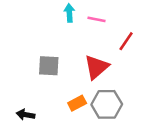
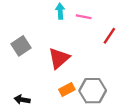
gray square: (49, 66) -> (21, 46), moved, turned -36
red triangle: (96, 67) -> (59, 58), moved

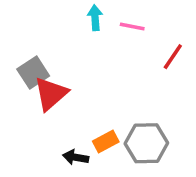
red triangle: (59, 58) -> (51, 94), moved
black arrow: (22, 100) -> (76, 157), moved

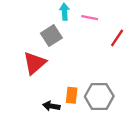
gray square: (33, 72) -> (51, 36), moved
orange rectangle: (106, 141) -> (72, 95), turned -56

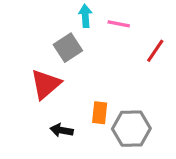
orange rectangle: (72, 95) -> (100, 113), moved
black arrow: (51, 106) -> (62, 130), moved

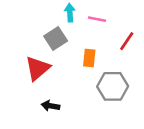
orange rectangle: (100, 113) -> (89, 58), moved
gray hexagon: (131, 129) -> (113, 86), moved

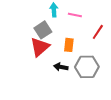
red triangle: (38, 68) -> (40, 47), moved
black arrow: (50, 106) -> (61, 67), moved

